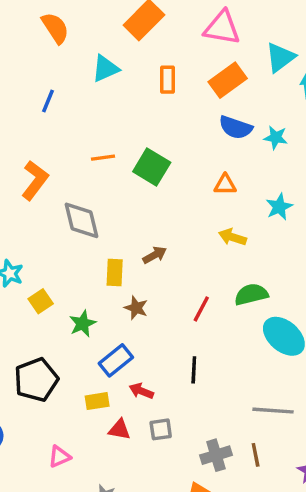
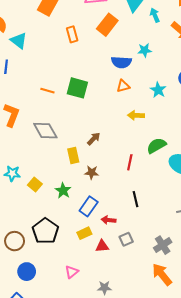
cyan triangle: (105, 68) -> (19, 41), moved, turned -42
blue semicircle: (236, 127) -> (121, 62), moved
orange line: (103, 158) -> (47, 91), turned 40

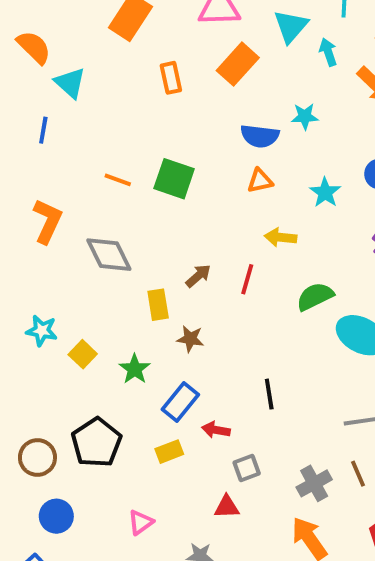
red line: (130, 162) -> (247, 279), moved
red triangle: (102, 246) -> (227, 507), moved

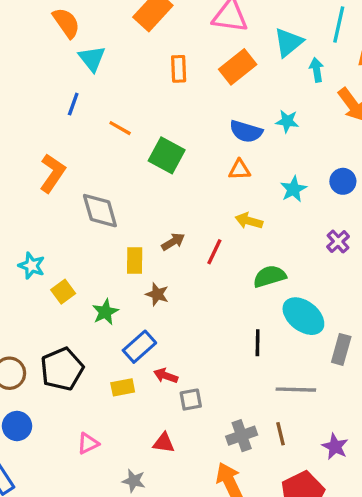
blue line: (43, 130) -> (73, 104), moved
orange line: (118, 180) -> (120, 128), moved
black line: (269, 394) -> (258, 343), moved
gray square: (247, 468) -> (191, 400), moved

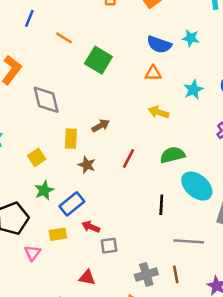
red line: (214, 252) -> (129, 158), moved
yellow square: (63, 292) -> (37, 157), moved
green star: (105, 312) -> (44, 190), moved
pink triangle: (88, 443) -> (33, 253), moved, turned -30

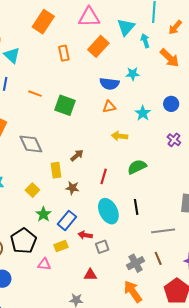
cyan ellipse: (197, 186) -> (108, 211), moved, turned 35
pink triangle: (33, 253) -> (44, 264), turned -48

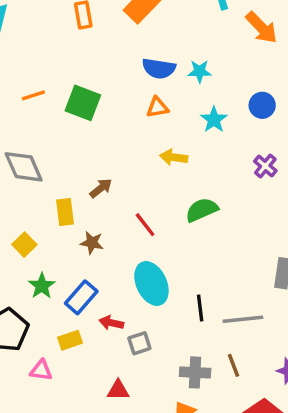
cyan star: (133, 74) -> (200, 71), moved
orange line: (35, 94) -> (33, 95), moved, turned -40
red line: (104, 176) -> (145, 225), turned -56
black line: (136, 207) -> (200, 308), moved
gray cross: (136, 263) -> (195, 372), turned 30

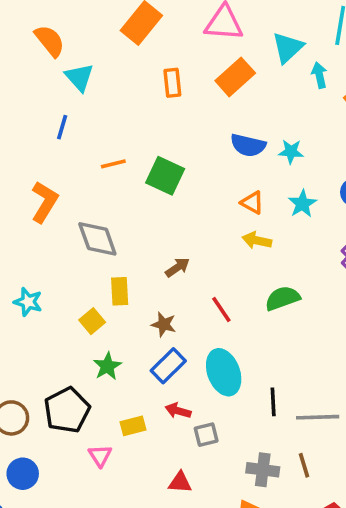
orange triangle: (157, 107) -> (252, 203), moved, turned 35
yellow rectangle: (65, 212) -> (120, 291), moved
blue rectangle: (81, 297) -> (168, 366), moved
pink triangle: (41, 370) -> (100, 456), turned 45

